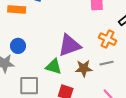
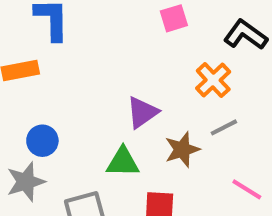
orange cross: (108, 39) -> (213, 80), turned 36
purple triangle: (69, 45) -> (142, 112), size x0.7

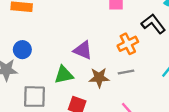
purple triangle: (142, 112) -> (83, 50), turned 42
green triangle: (123, 162) -> (64, 75), turned -30

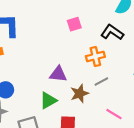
orange cross: (128, 44) -> (95, 56), turned 30

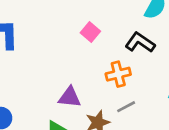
pink square: (74, 24) -> (90, 32), turned -32

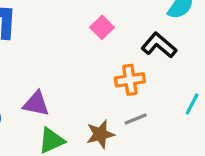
purple triangle: (70, 97) -> (36, 104), moved

